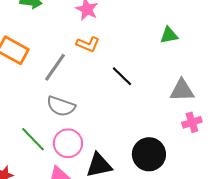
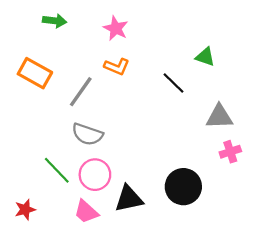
green triangle: (169, 35) -> (205, 57), turned 30
black line: (122, 76) -> (174, 83), moved

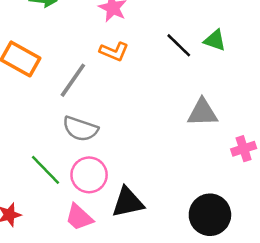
black line: (174, 83) -> (179, 45), moved
gray triangle: (219, 117) -> (202, 113), moved
black circle: (183, 187) -> (210, 215), moved

